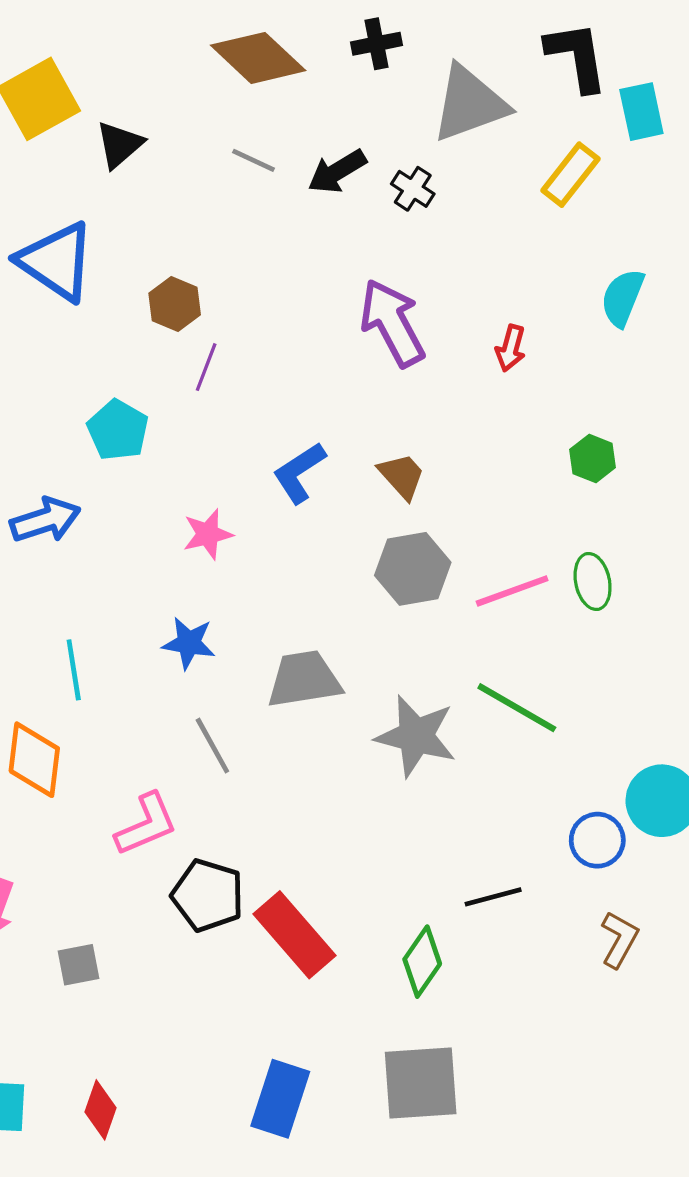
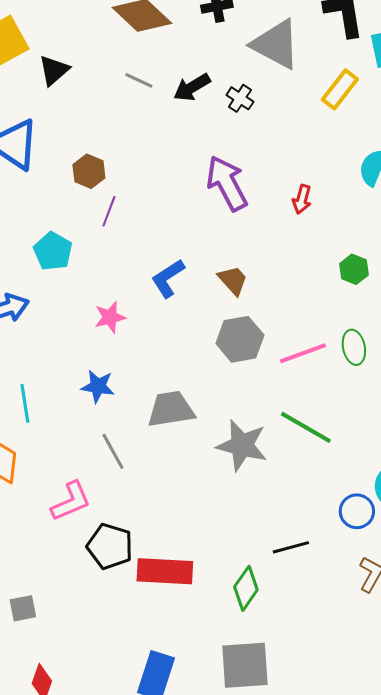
gray triangle: (470, 104) -> (276, 44), turned 48
red rectangle: (294, 935) -> (165, 571), turned -46
gray square: (78, 965) -> (23, 608), moved

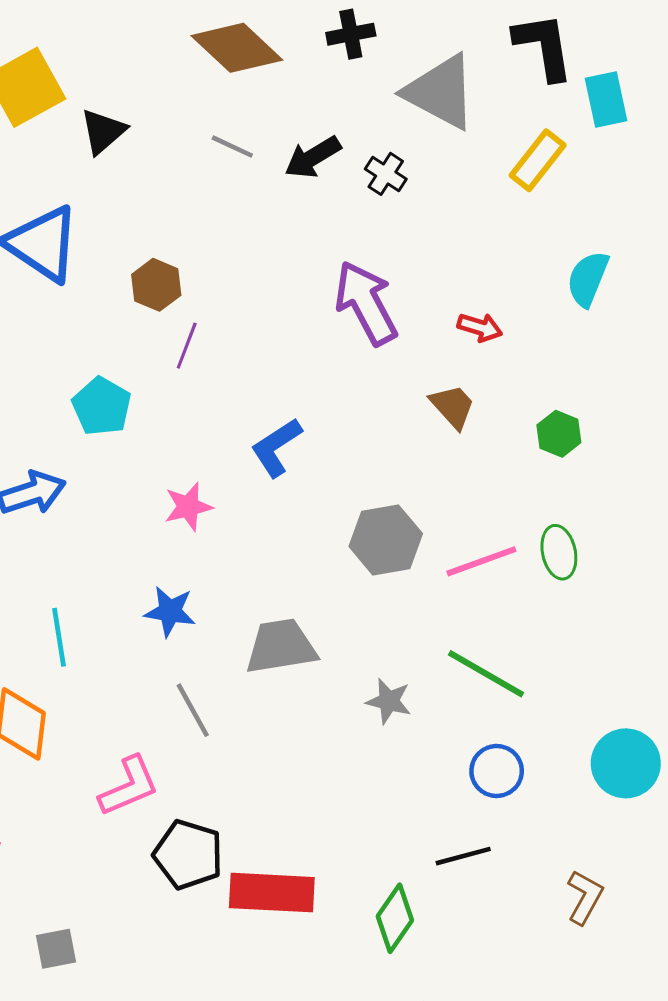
red arrow: (302, 199) -> (480, 327), turned -88
brown trapezoid: (233, 280) -> (453, 406), moved
gray star: (242, 445) -> (389, 701), size x0.6
blue circle: (357, 511) -> (497, 771), moved

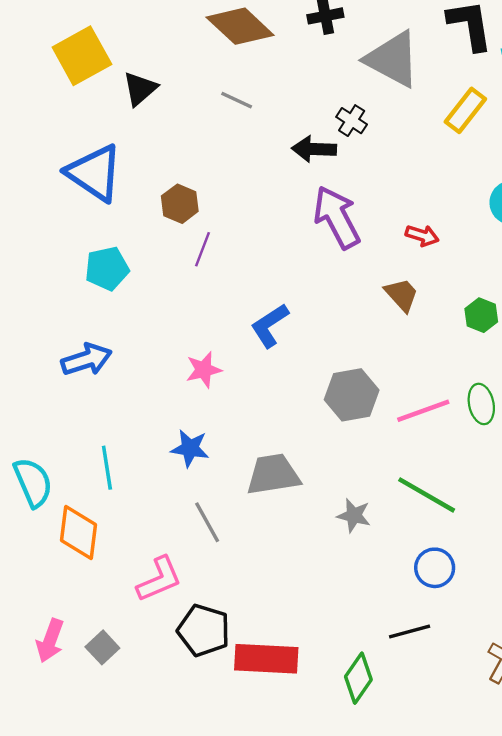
black arrow: (313, 157) -> (314, 149), moved, turned 33
cyan pentagon: (102, 406) -> (107, 269), moved, turned 30
gray square: (56, 949) -> (102, 647), moved, turned -32

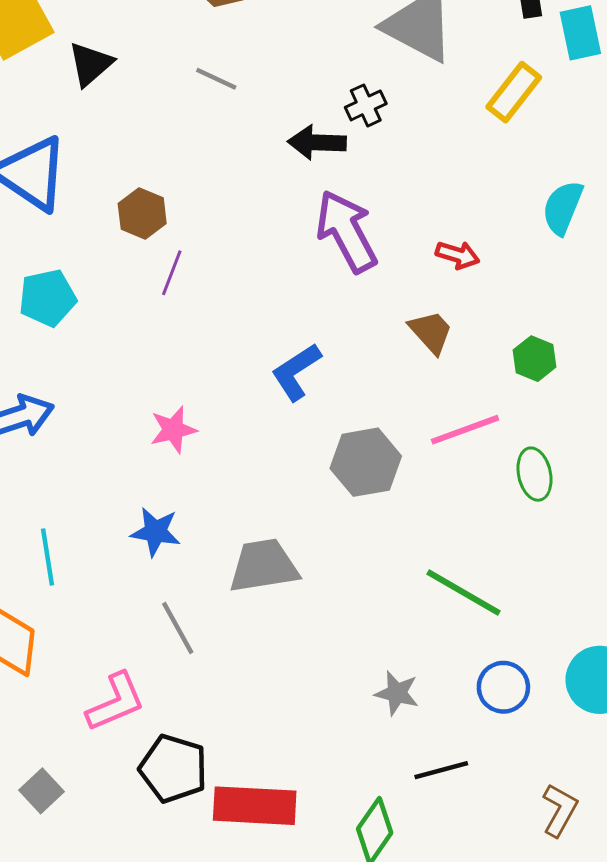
black cross: (352, 121) -> (366, 105), turned 32
blue L-shape: (270, 325) -> (296, 372), moved
pink line: (423, 411) -> (465, 430), moved
gray star: (354, 515) -> (397, 693), moved
blue circle: (435, 568) -> (503, 687), moved

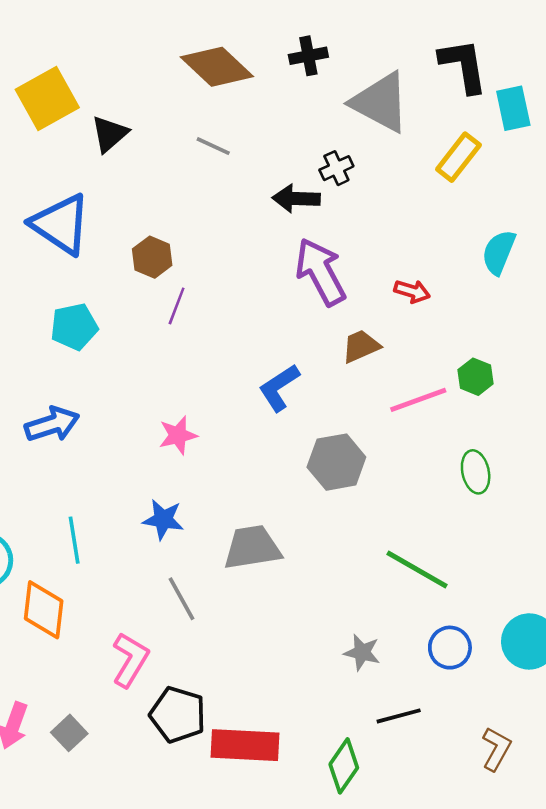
brown trapezoid: (431, 332) -> (361, 346), moved, turned -72
pink line: (465, 430) -> (418, 400), moved
pink L-shape: (116, 702) -> (130, 660), turned -36

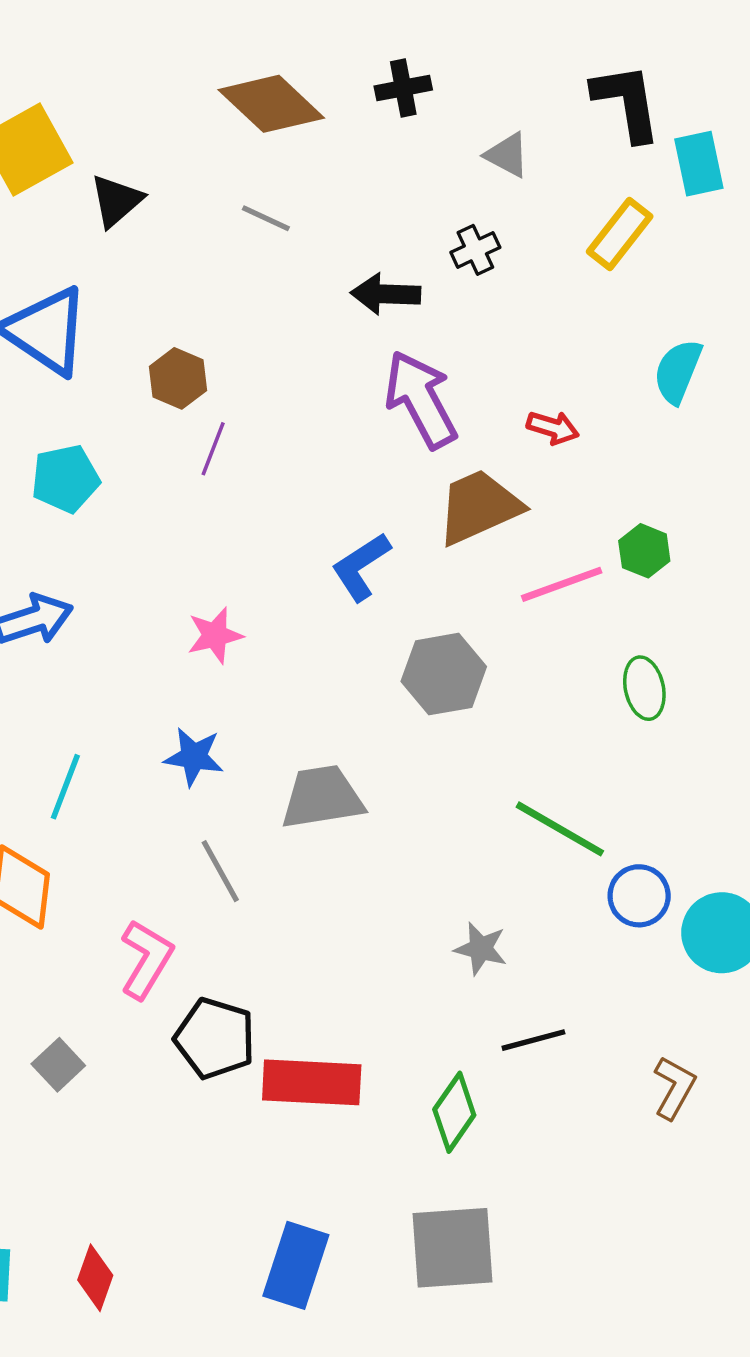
gray triangle: (380, 102) -> (507, 155), size x0.5
black cross: (336, 168) -> (475, 250), moved
brown trapezoid: (361, 346) -> (479, 507), size x1.6
cyan line: (74, 540) -> (65, 787), turned 30
blue circle: (450, 648) -> (639, 896), moved

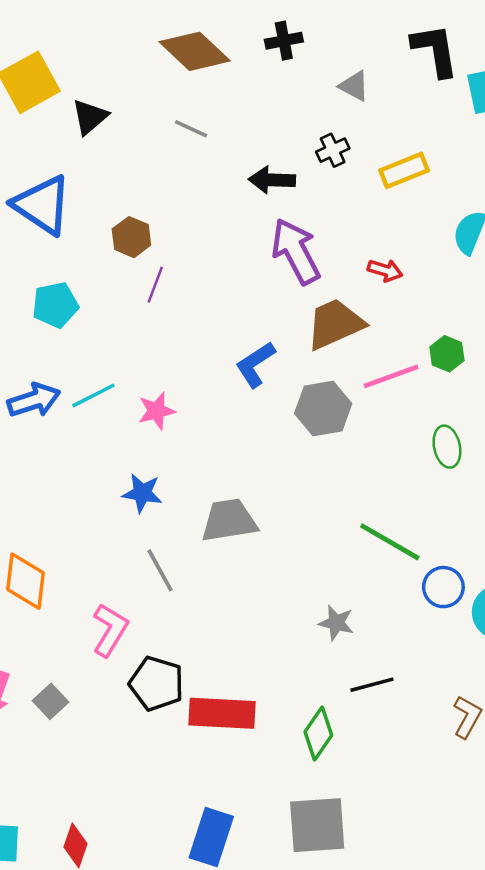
yellow rectangle: (620, 234) -> (404, 170), moved, turned 30
gray hexagon: (444, 674) -> (323, 408), moved
cyan line: (65, 787) -> (93, 395), moved, turned 42

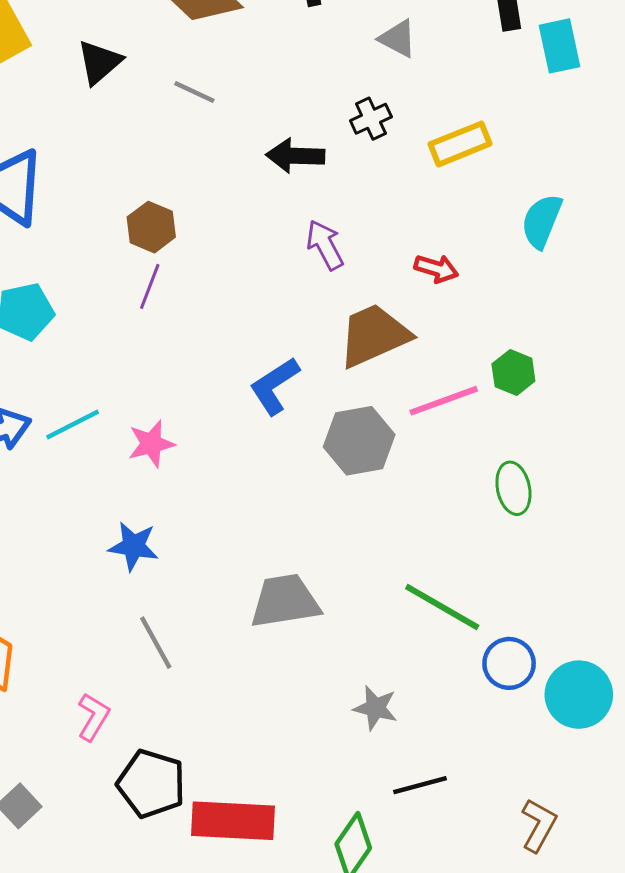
black triangle: (90, 117) -> (99, 62), moved
brown hexagon: (131, 237) -> (151, 227), moved
purple arrow: (296, 251) -> (325, 245), size x0.6
gray trapezoid: (229, 520) -> (285, 601), moved
pink L-shape: (110, 630) -> (93, 717), size x0.7

